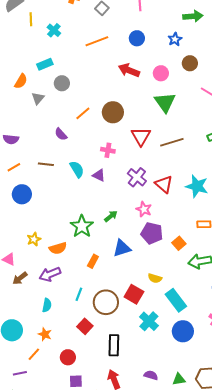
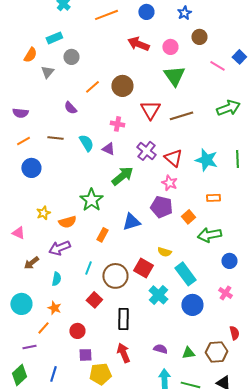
pink star: (144, 209) -> (169, 183), moved
green arrow: (111, 216) -> (122, 176), moved, size x1.6
brown arrow: (20, 278) -> (31, 263), moved

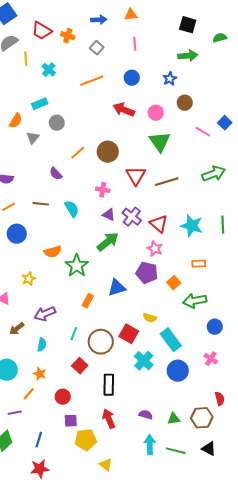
purple triangle: (108, 149) -> (109, 215), moved
orange semicircle: (67, 222) -> (53, 252), moved

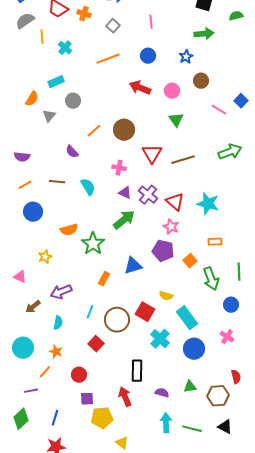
green triangle: (160, 142) -> (176, 120), size x0.7
green line: (223, 225) -> (239, 272), moved
green arrow: (195, 301) -> (211, 279), turned -100
black rectangle: (109, 385) -> (137, 371), moved
green triangle: (174, 419) -> (190, 387), moved

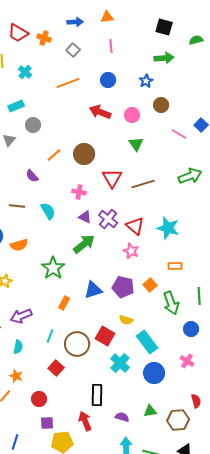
orange semicircle: (69, 230) -> (19, 245), moved
purple pentagon: (163, 251) -> (123, 287), moved

